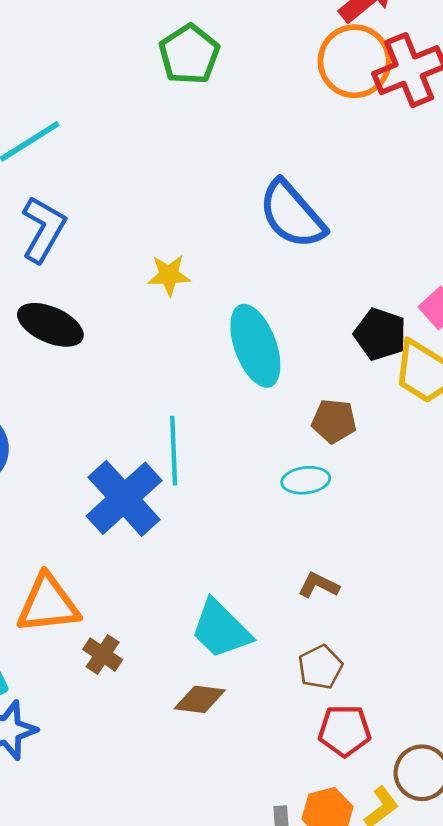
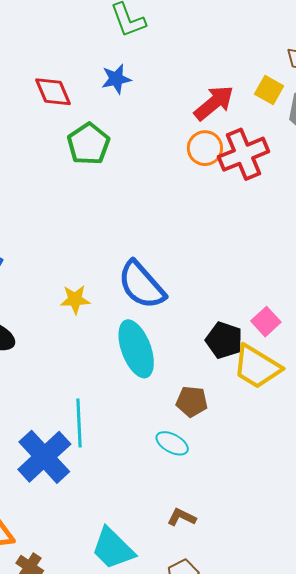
orange circle: (355, 61) -> (205, 148), size x0.7
blue semicircle: (292, 215) -> (142, 285), moved
cyan ellipse: (306, 480) -> (172, 443), turned 36

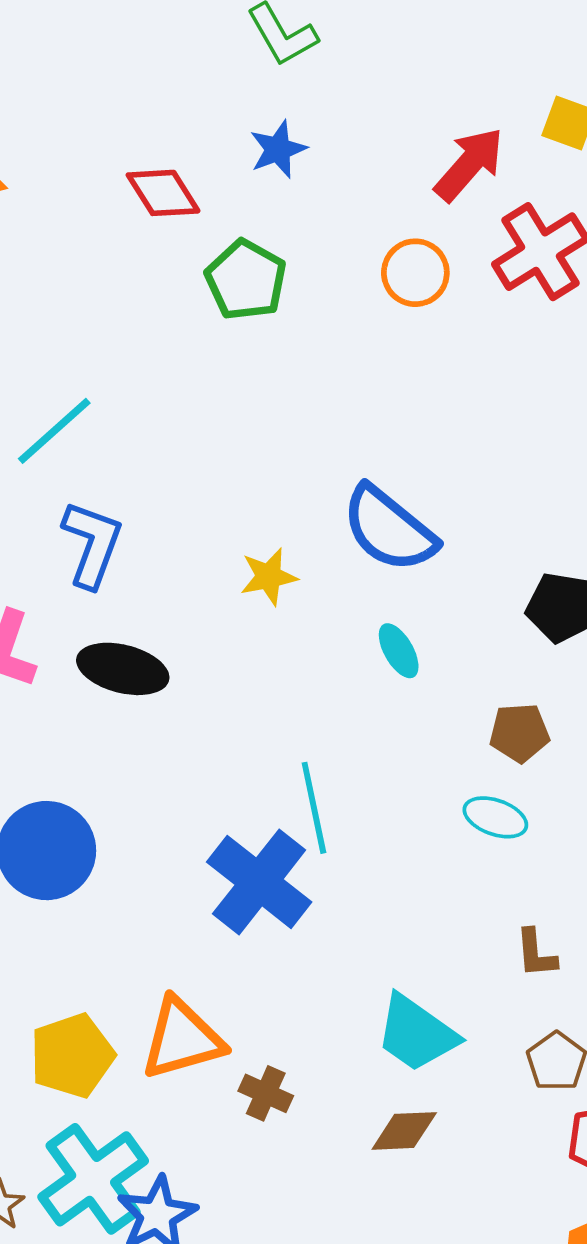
orange circle: (205, 148) -> (415, 273), moved
cyan ellipse: (136, 349) -> (399, 651), size x0.5
brown L-shape: (182, 517) -> (536, 953), turned -112

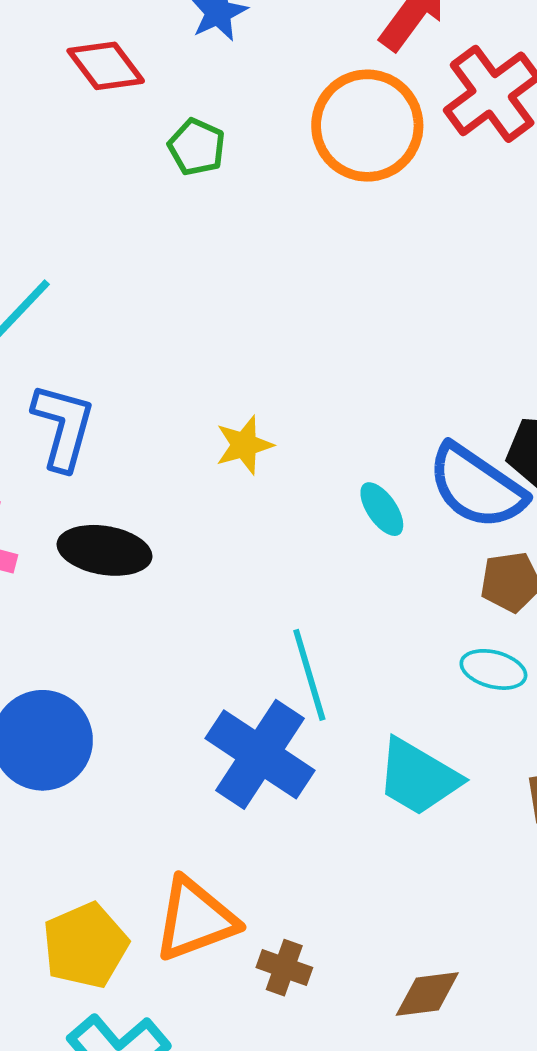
orange circle: (415, 273) -> (367, 126), size x1.6
green pentagon: (246, 280) -> (197, 147), size x0.7
blue semicircle: (389, 529) -> (477, 487), moved
cyan trapezoid: (416, 1033) -> (418, 777), moved

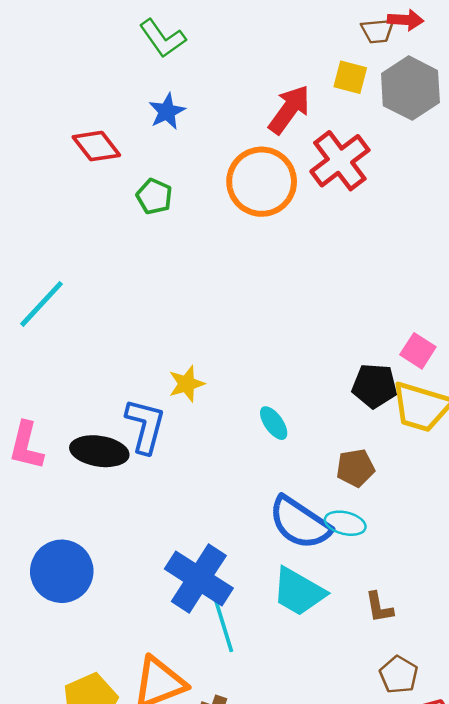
blue L-shape: (63, 427) -> (145, 426), moved
blue semicircle: (477, 487) -> (300, 523), moved
cyan line: (309, 675) -> (223, 623), moved

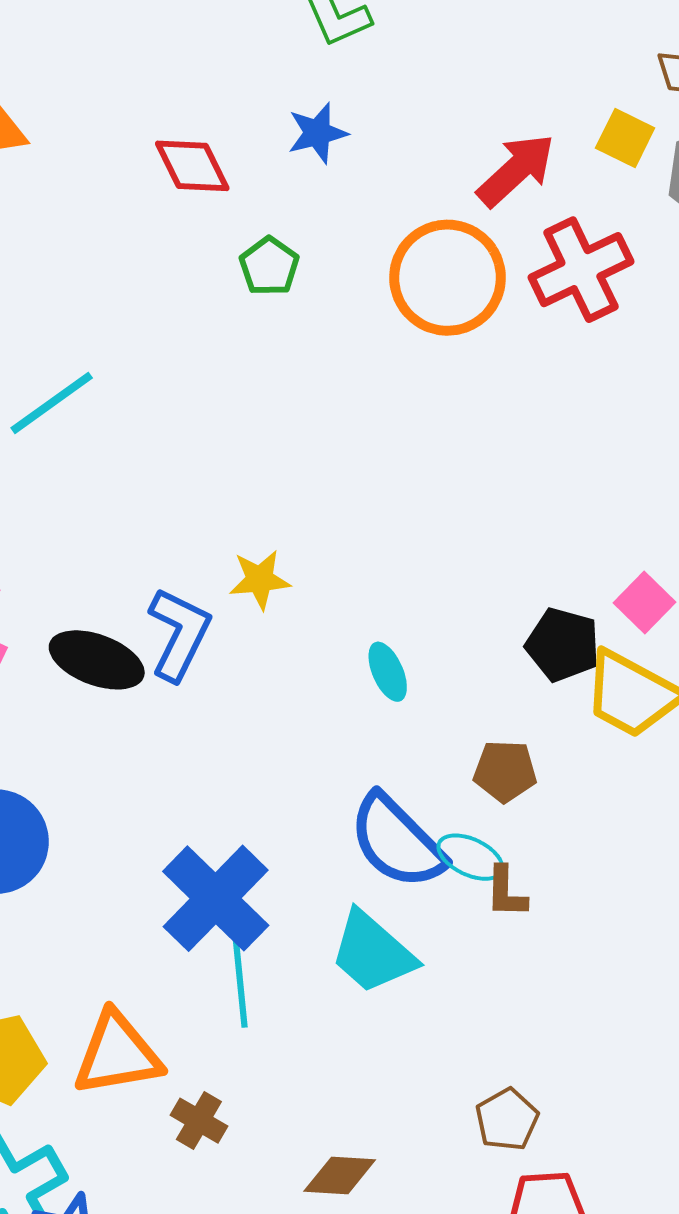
brown L-shape: (379, 607) -> (506, 892), moved

